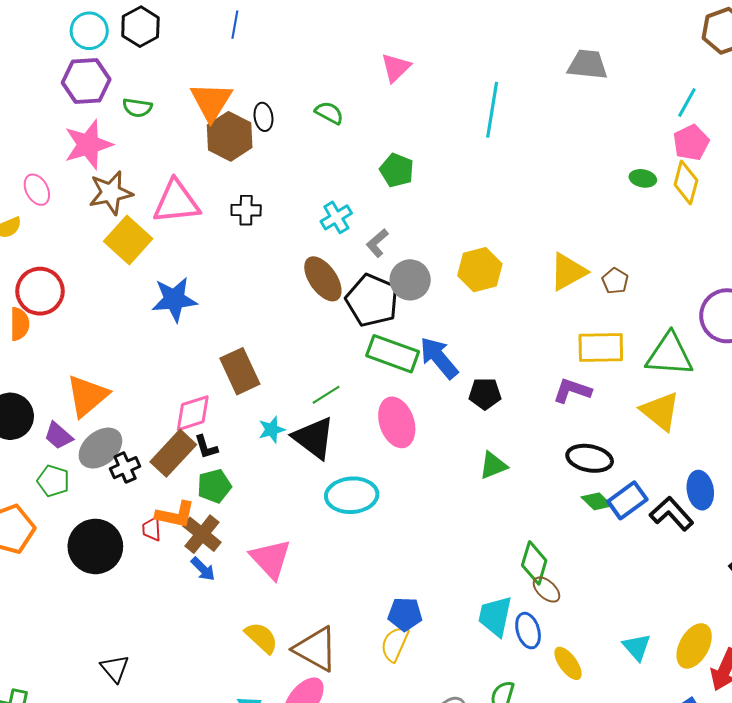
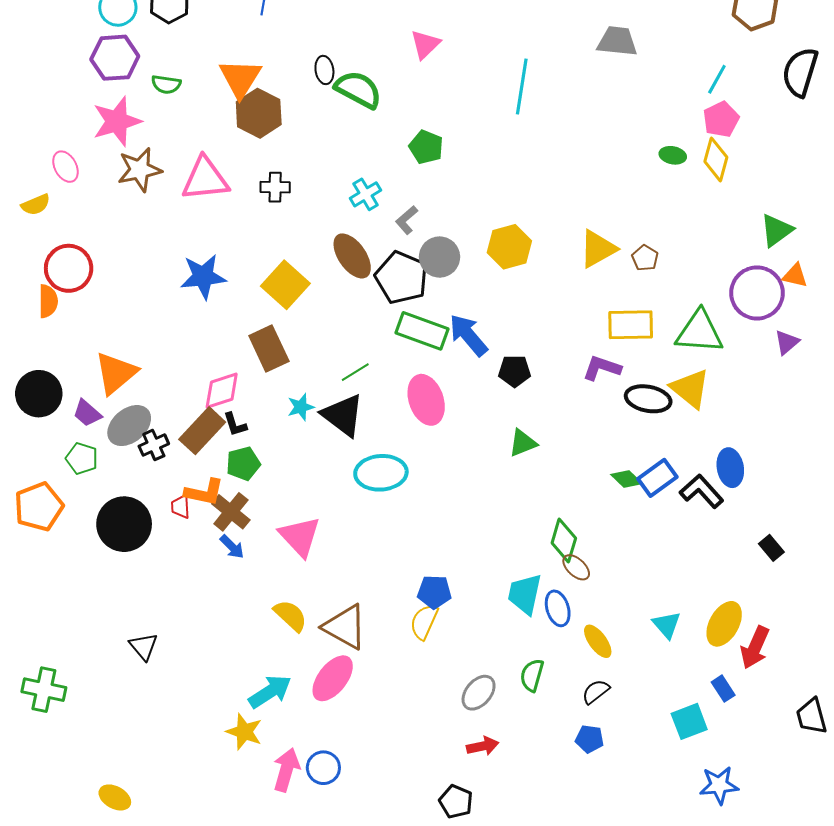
green semicircle: (329, 113) -> (358, 90), size x1.6
black ellipse: (263, 117) -> (324, 70), moved
yellow square: (128, 240) -> (285, 285), moved
black ellipse: (590, 458) -> (648, 399), moved

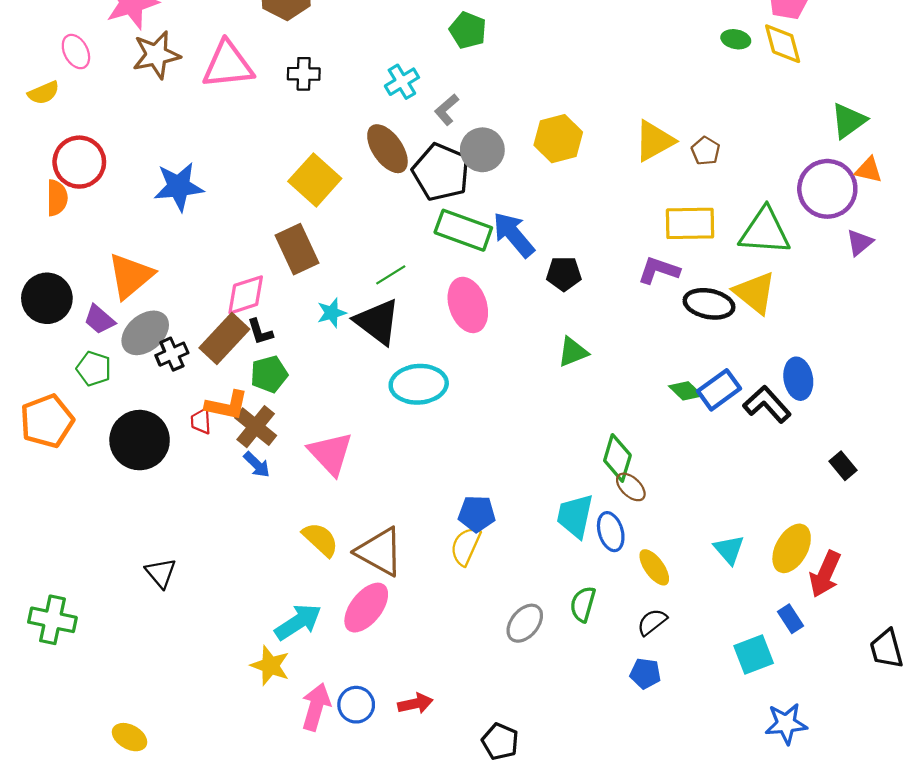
yellow diamond: (716, 159) -> (783, 44), turned -30
blue star: (203, 277) -> (179, 187), moved
red arrow: (483, 746) -> (415, 704), moved

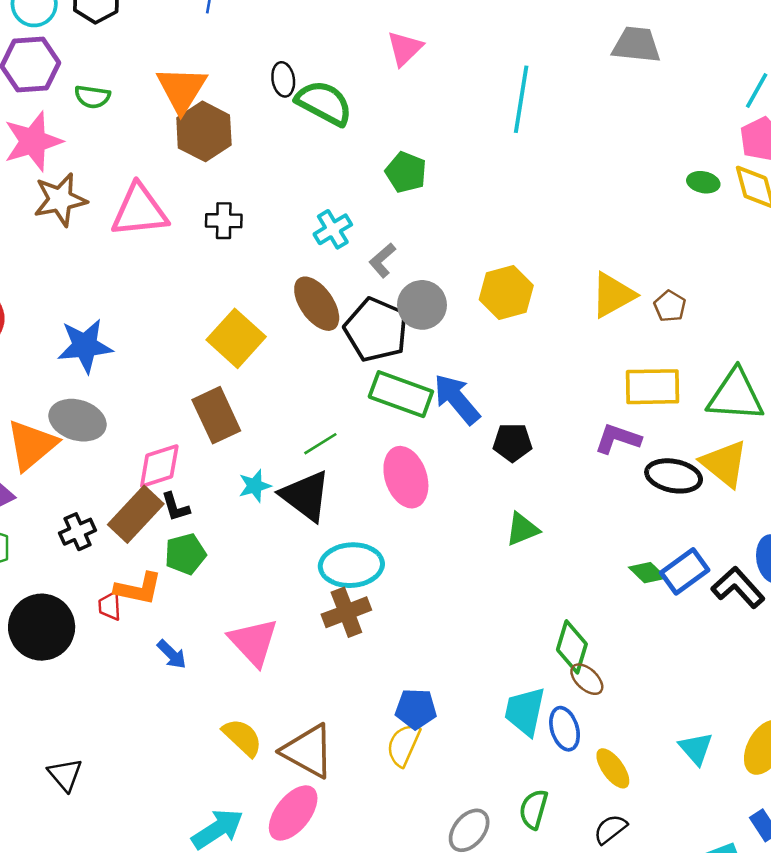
gray ellipse: (145, 333) -> (78, 420), moved, turned 57
brown cross: (256, 427) -> (346, 612), moved, turned 30

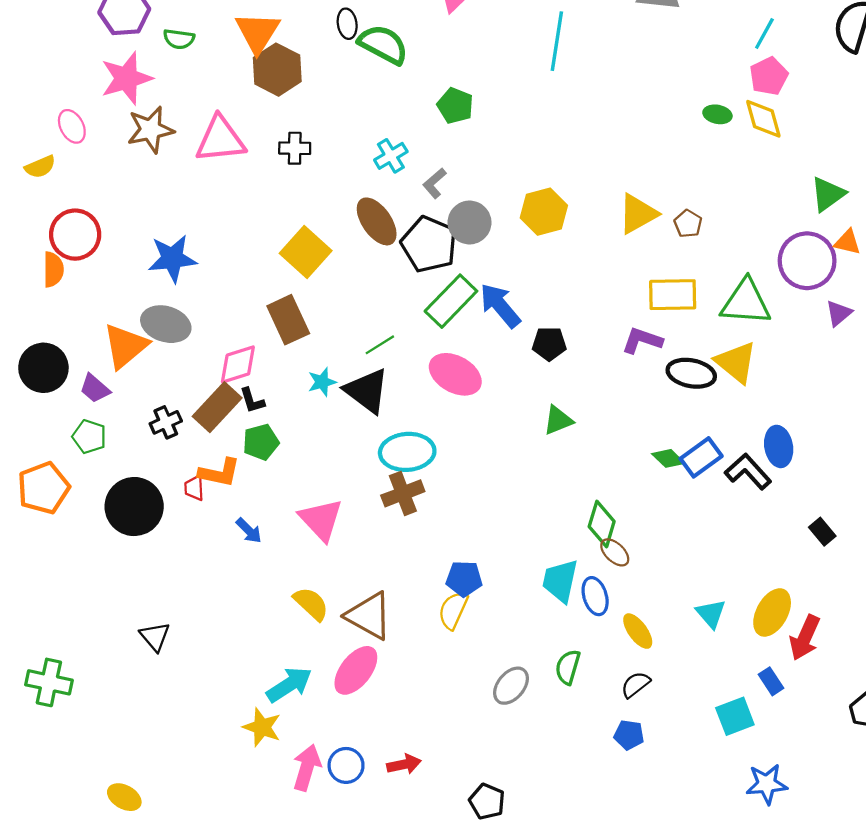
green rectangle: (401, 394) -> (451, 301), turned -66
pink ellipse: (406, 477) -> (455, 374), turned -42

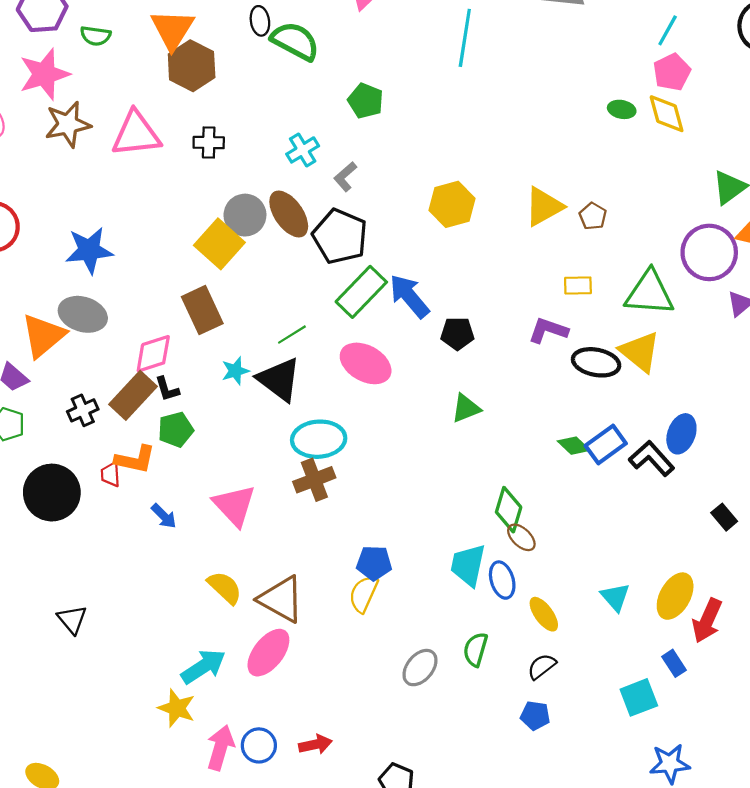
gray circle: (469, 222) -> (245, 215), moved
yellow rectangle: (673, 295) -> (578, 285), size x0.6
blue ellipse: (779, 446) -> (681, 434), turned 30

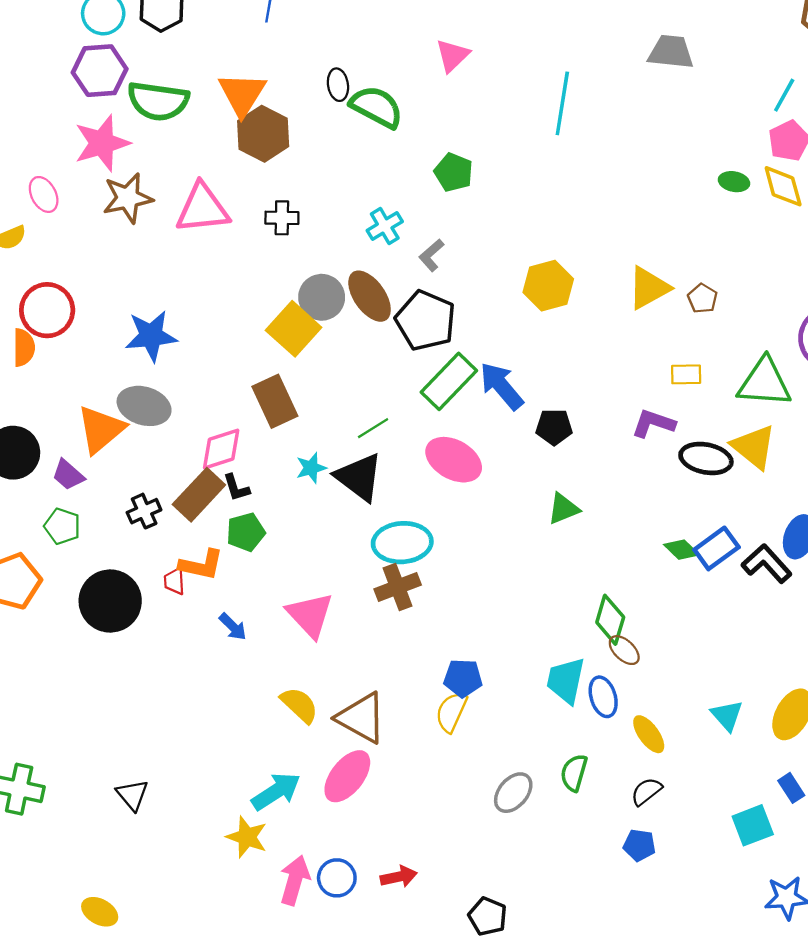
green semicircle: (96, 36) -> (158, 101), size x1.8
black triangle: (72, 620) -> (132, 795), moved

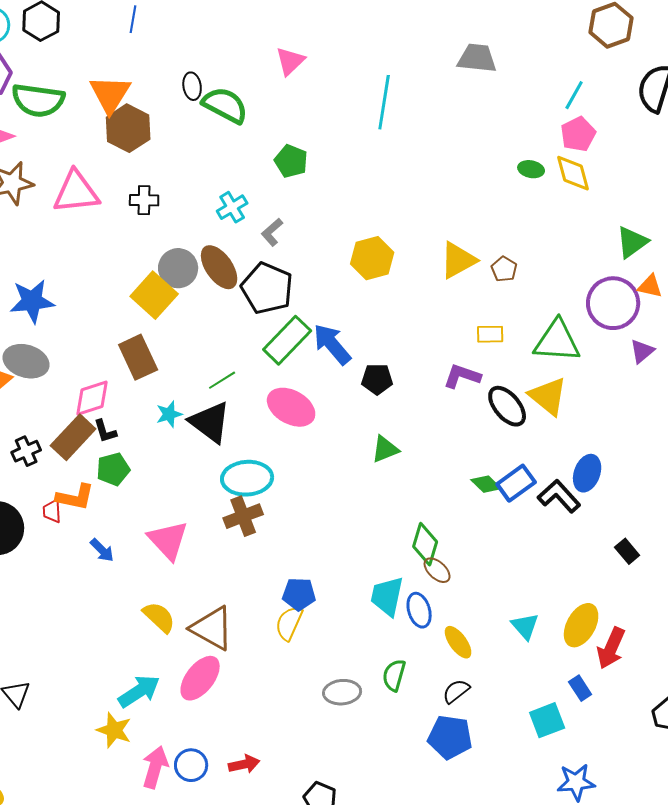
black ellipse: (706, 458) -> (507, 406), turned 39
gray ellipse: (513, 793) -> (342, 692), turned 45
blue pentagon: (639, 845) -> (450, 737), size x1.6

